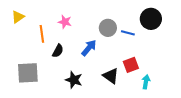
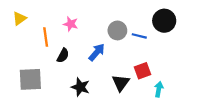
black triangle: (111, 76) -> (121, 83), turned 30

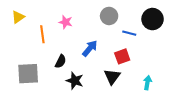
gray circle: (117, 30) -> (109, 16), moved
black semicircle: (63, 56) -> (61, 61), moved
red square: (142, 71) -> (122, 56), moved

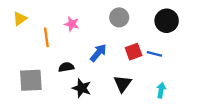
blue line: (129, 33) -> (154, 54), moved
red square: (122, 56) -> (134, 52), moved
black semicircle: (61, 61) -> (66, 67), turned -128

